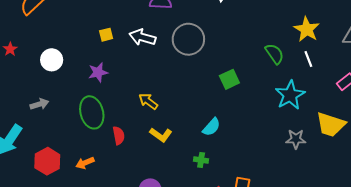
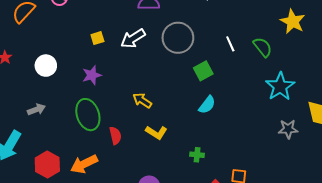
white arrow: (142, 37) -> (133, 38), turned -45
white line: (308, 59) -> (230, 44), moved
green square: (229, 79) -> (203, 71), moved
cyan semicircle: (211, 127) -> (207, 105), moved
orange arrow: (85, 163) -> (84, 164), size x1.5

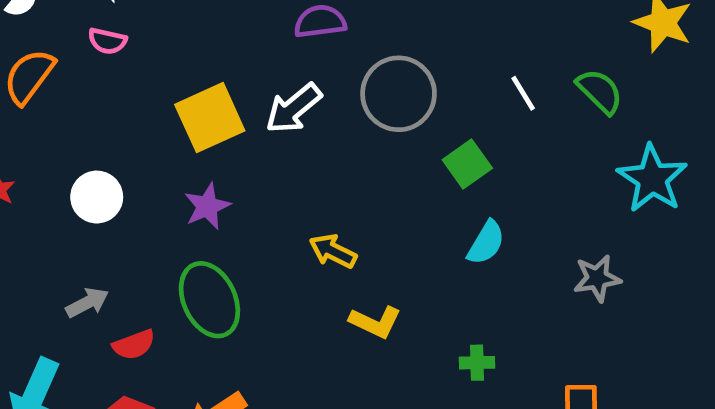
yellow square: (97, 38) -> (210, 118), size x2.0
gray star: (288, 129) -> (597, 278), moved
red semicircle: (115, 136) -> (134, 345), moved, turned 90

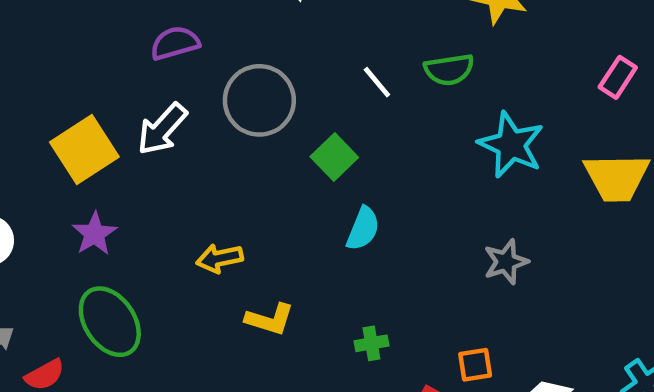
green semicircle: (600, 91) -> (449, 70), turned 135
yellow arrow: (333, 251) -> (220, 258), turned -30
gray star: (597, 278) -> (506, 262), moved

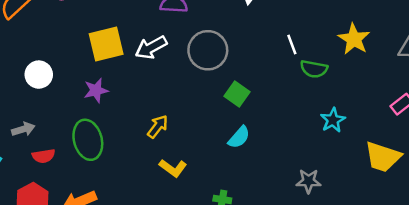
white line: (377, 82) -> (292, 45), moved
cyan star: (511, 145) -> (333, 120), size x0.7
green square: (334, 157) -> (237, 94), turned -30
yellow arrow: (220, 258) -> (158, 127), turned 120

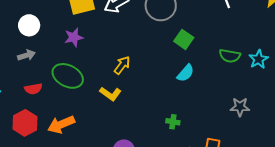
green semicircle: (314, 69) -> (230, 56), moved
gray arrow: (23, 129) -> (26, 55), moved
green ellipse: (88, 140) -> (68, 76), turned -48
yellow L-shape: (173, 168) -> (110, 94), moved

